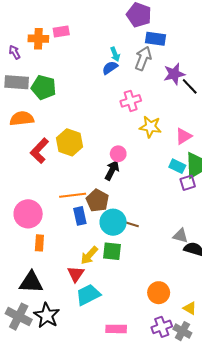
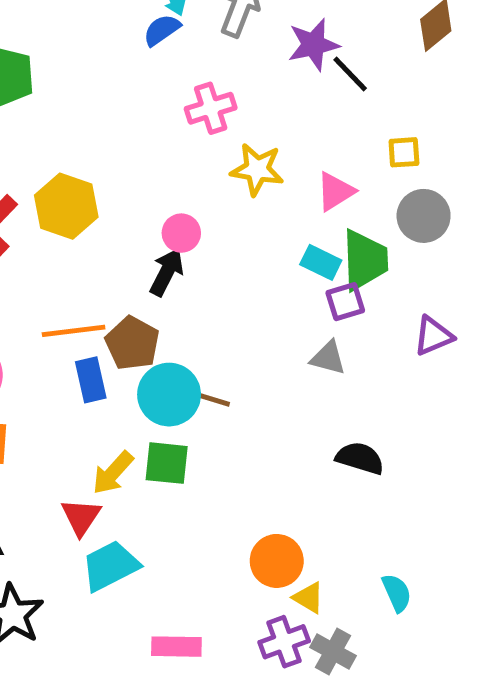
gray triangle: (180, 236) -> (328, 358), moved
yellow triangle: (190, 308) -> (309, 598), moved

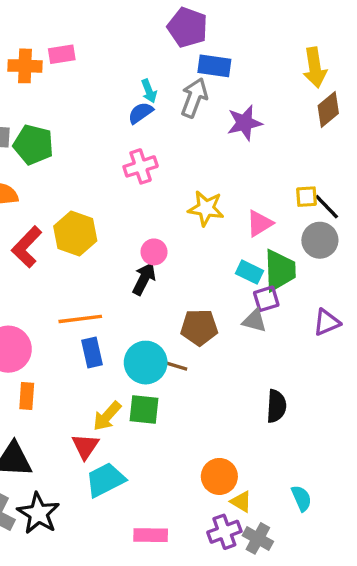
black line: (350, 74) -> (327, 207), moved
pink cross: (211, 108) -> (141, 166), moved
brown pentagon: (132, 343) -> (199, 327), moved, turned -30
gray triangle: (328, 358) -> (255, 321), moved
black semicircle: (360, 458) -> (276, 406), turned 76

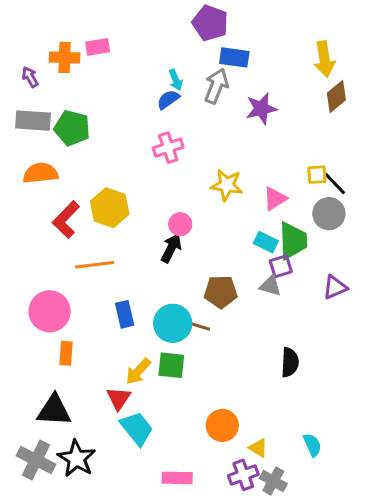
orange line: (80, 319) -> (95, 265), moved
orange circle: (219, 476) -> (222, 425), moved
cyan trapezoid: (105, 480) -> (137, 428), turned 78

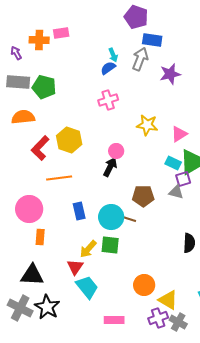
yellow triangle: (258, 448) -> (168, 300), size x1.5

